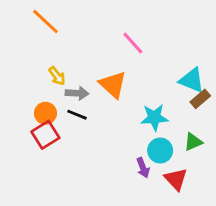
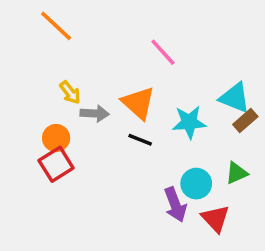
black line: (77, 115) -> (140, 140), moved
cyan star: (154, 118) -> (189, 122), moved
purple arrow: (143, 168) -> (175, 205), size x1.4

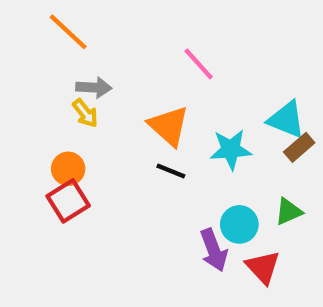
gray arrow: (95, 113) -> (94, 87), moved

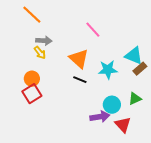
purple arrow: (214, 250) -> (100, 117), turned -78

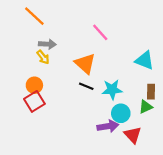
brown rectangle: (140, 69) -> (151, 92), moved, turned -48
cyan star: (108, 70) -> (112, 90), moved

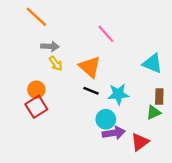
yellow arrow: (43, 57) -> (56, 63), moved
cyan circle: (121, 113) -> (106, 119), moved
red triangle: (133, 135) -> (140, 142), turned 36

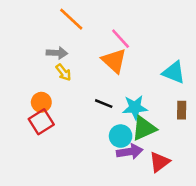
orange line: (36, 17) -> (71, 19), moved
orange triangle: (90, 67) -> (114, 61), moved
green triangle: (154, 112) -> (144, 128), moved, size x1.5

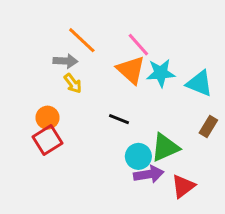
orange line: (71, 19) -> (82, 40), moved
cyan star: (135, 107) -> (161, 73), moved
brown rectangle: (182, 110) -> (208, 127), turned 30

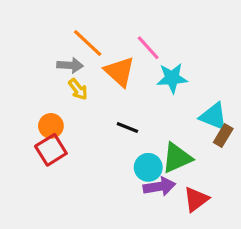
orange triangle: (131, 70) -> (119, 72), moved
cyan triangle: (199, 83) -> (214, 116), moved

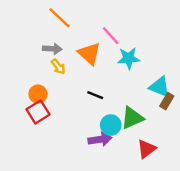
orange line: (88, 43) -> (59, 18), moved
purple arrow: (159, 186) -> (100, 139), moved

